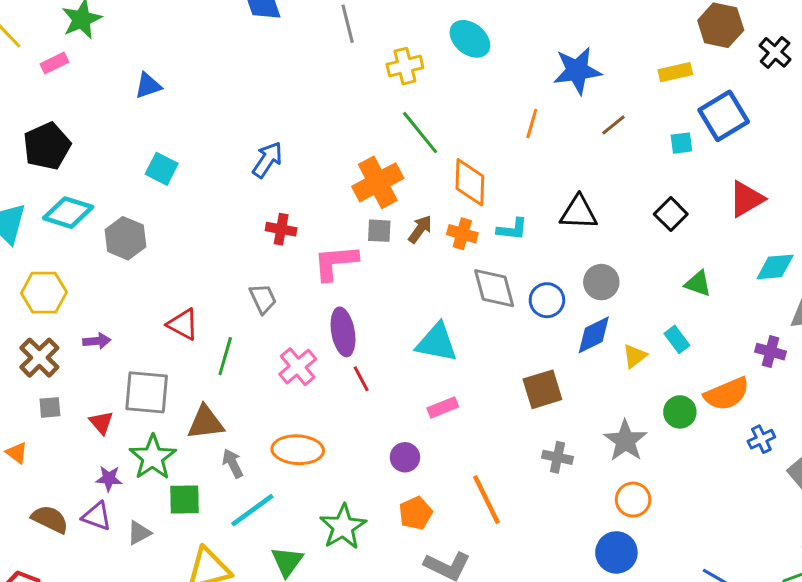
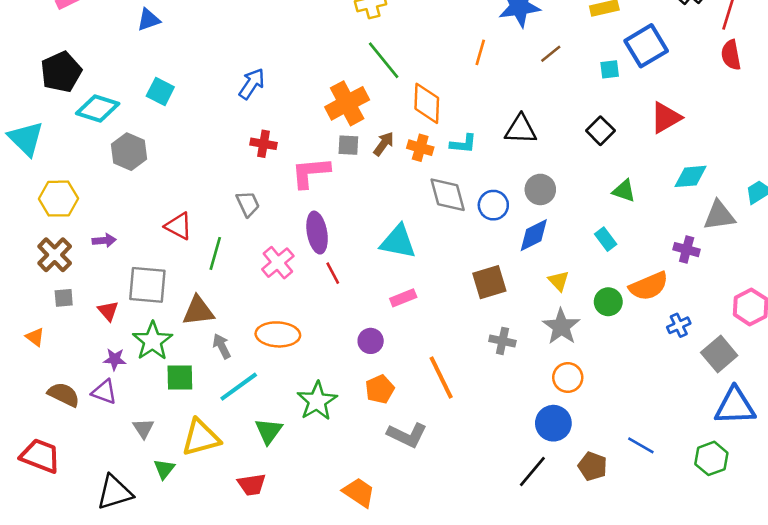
cyan diamond: (68, 213) -> (98, 109), moved
yellow triangle: (635, 356) -> (559, 281), moved, turned -35
gray triangle: (139, 533) -> (143, 428), moved, turned -35

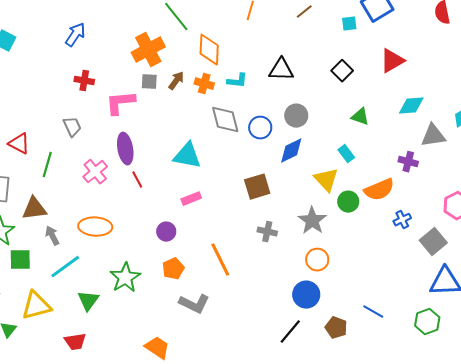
yellow triangle: (559, 281) -> (326, 180), moved, size x1.5

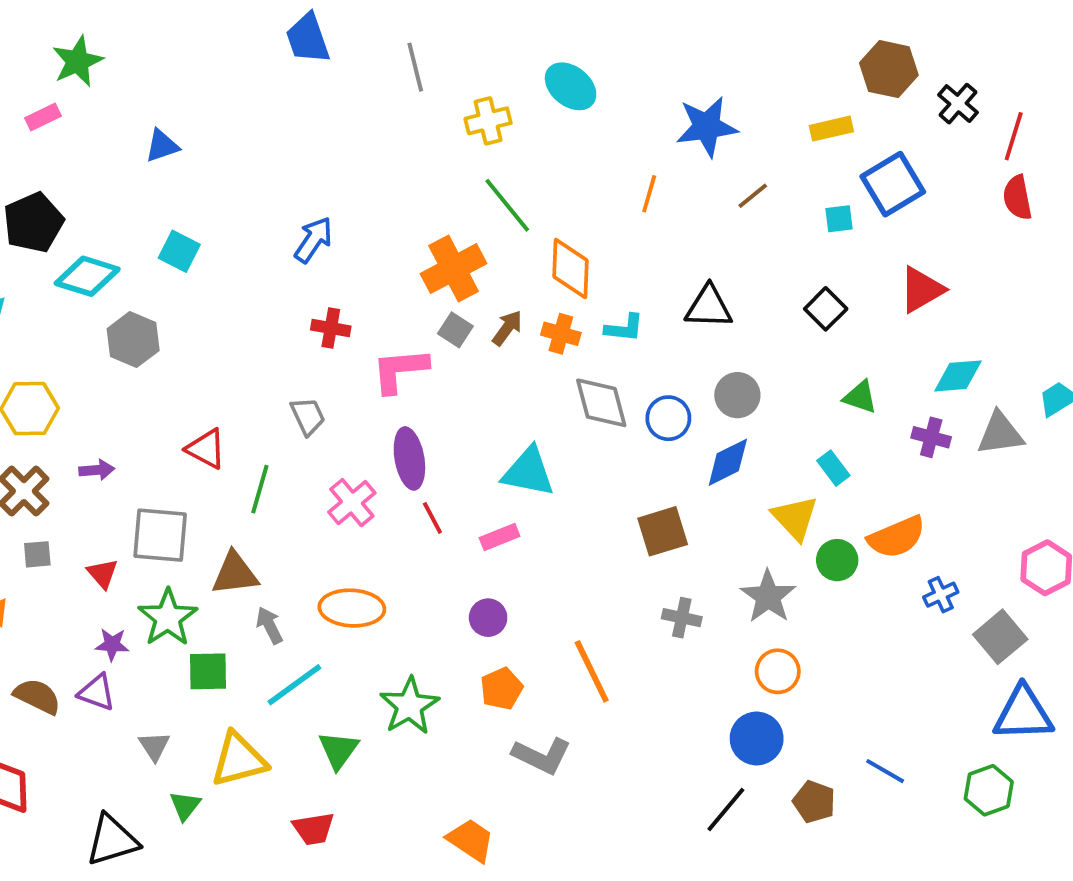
gray square: (149, 82) -> (455, 330), turned 30
purple cross: (408, 162) -> (931, 437), moved
pink rectangle: (191, 199) -> (500, 537), moved

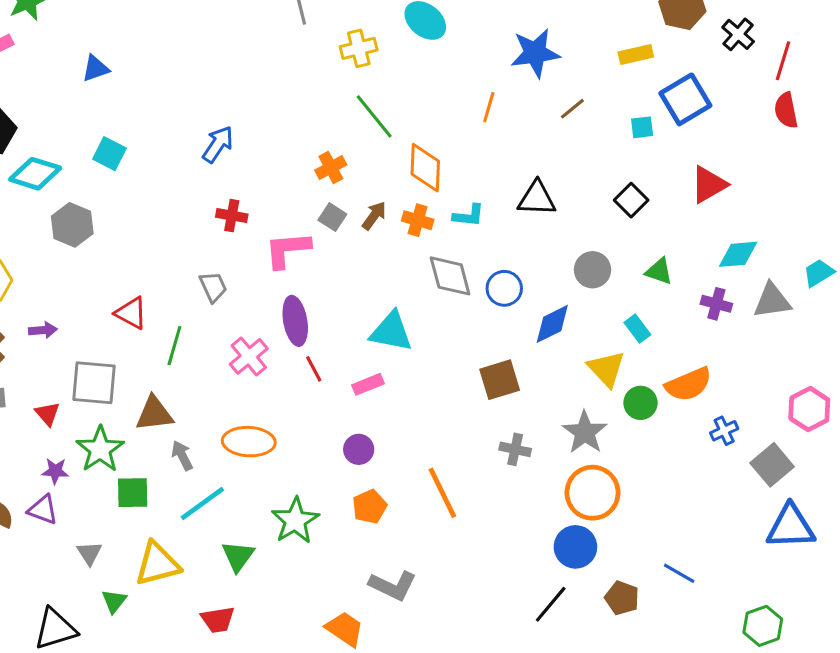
orange cross: (454, 269) -> (331, 168), size x0.6
gray circle: (737, 395) -> (592, 270), moved
orange circle: (778, 671) -> (592, 493), size x1.5
gray L-shape: (542, 756) -> (393, 586), moved
green hexagon: (989, 790) -> (763, 626), moved

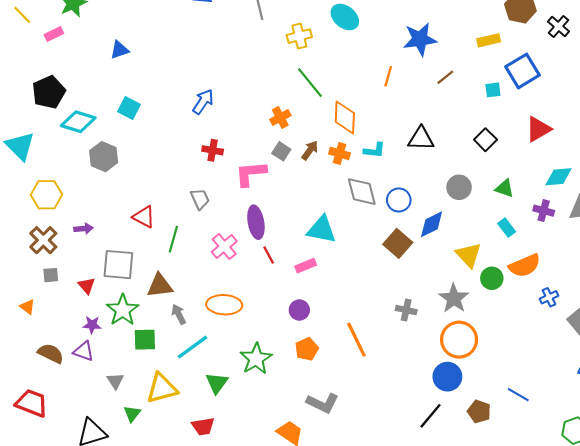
cyan rectangle: (637, 329) -> (507, 228), moved
brown square: (500, 380) -> (398, 243), moved, turned -32

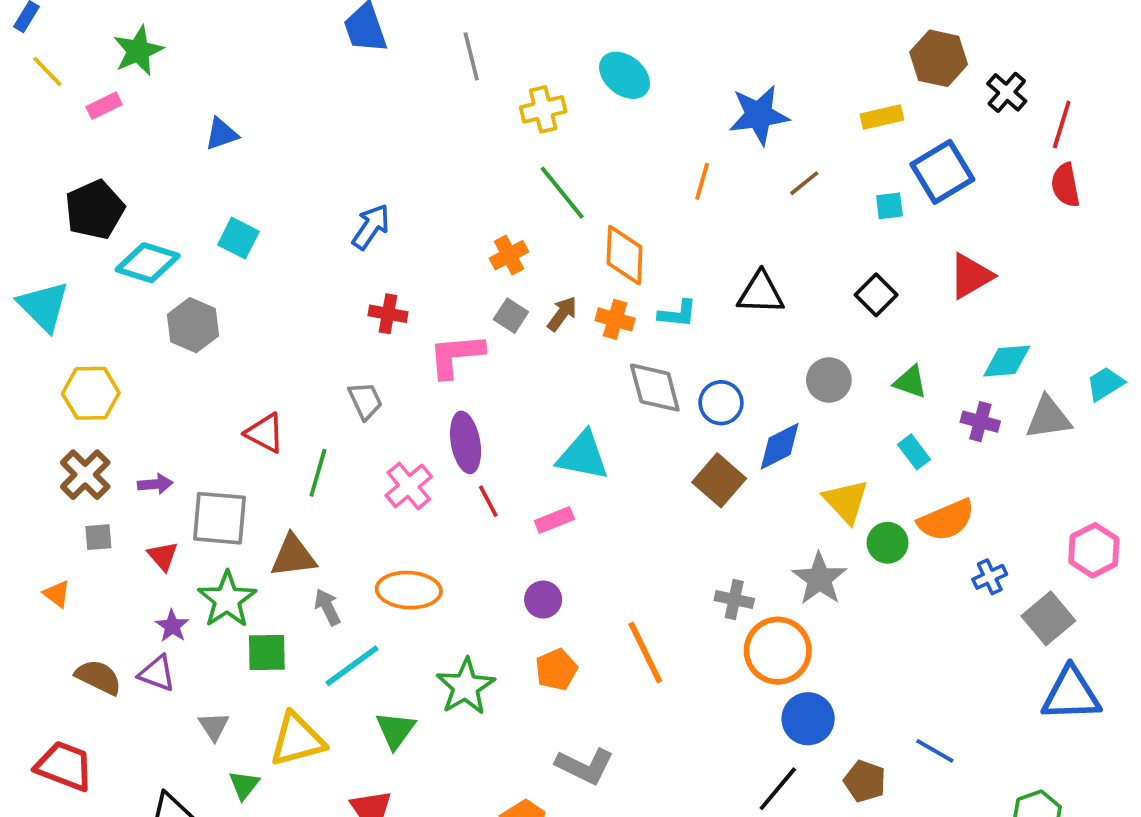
purple arrow: (84, 229) -> (155, 484), moved
purple star: (92, 325) -> (172, 626), turned 30
orange circle: (459, 340) -> (778, 651), moved

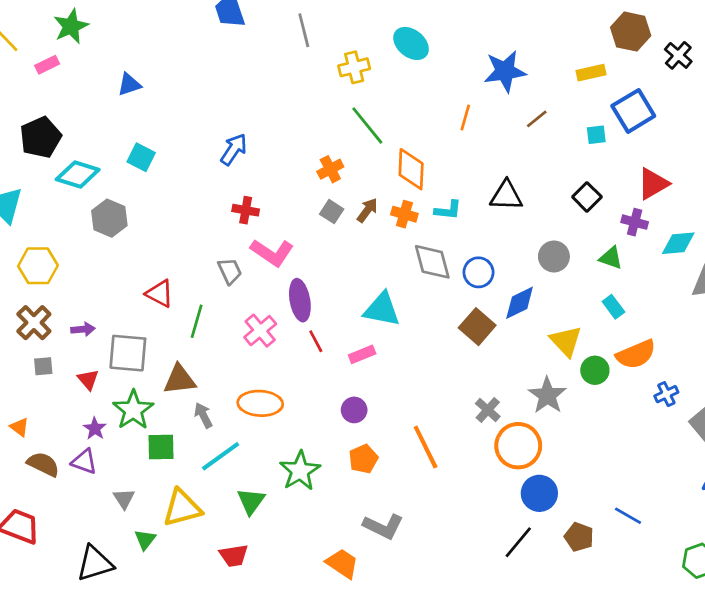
pink L-shape: (456, 355) -> (272, 253), moved, turned -141
purple cross: (980, 422) -> (635, 222), moved
orange triangle: (57, 594) -> (19, 427), moved
gray cross: (734, 600) -> (488, 410), turned 30

